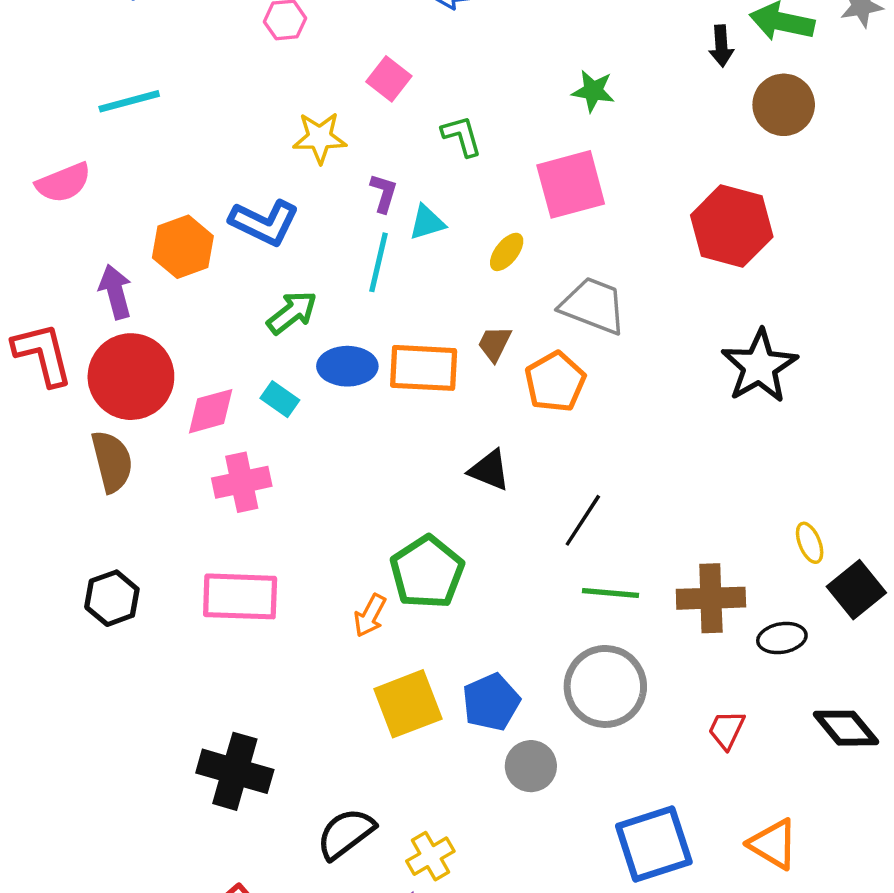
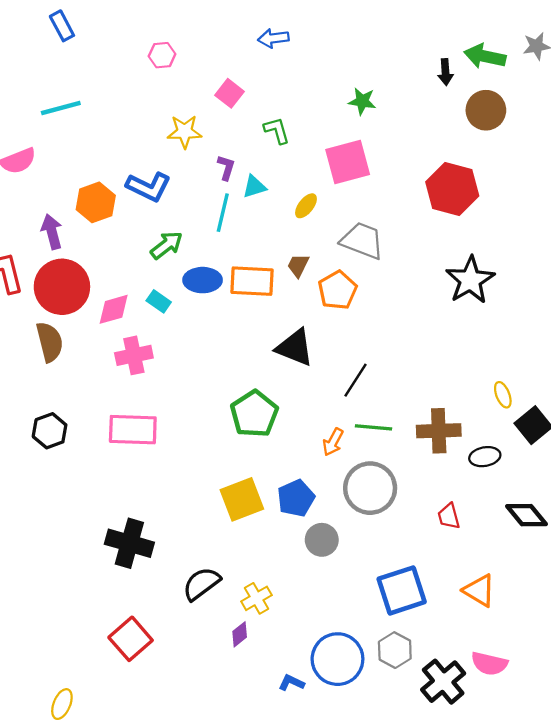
black triangle: (489, 470) -> (295, 348), size x1.4
orange arrow: (370, 615) -> (333, 442), moved
red trapezoid: (727, 730) -> (449, 516), turned -40

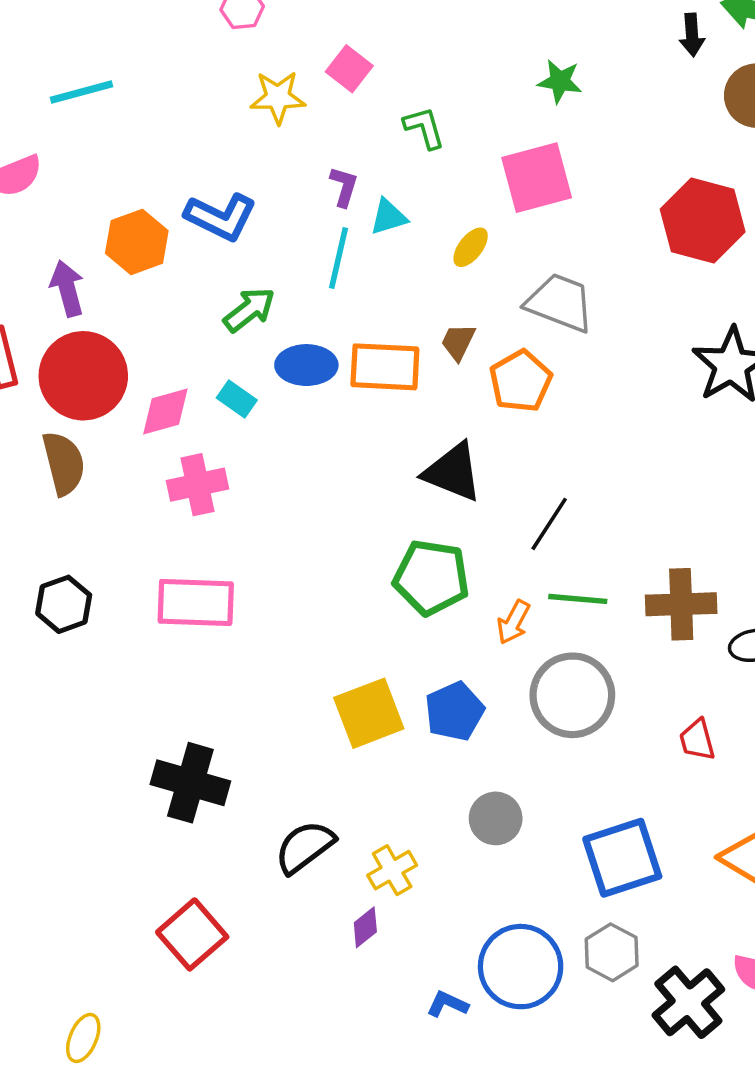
yellow star: (185, 132) -> (278, 97), moved
green pentagon: (254, 414) -> (431, 577), moved, turned -30
gray circle: (322, 540) -> (496, 818), moved

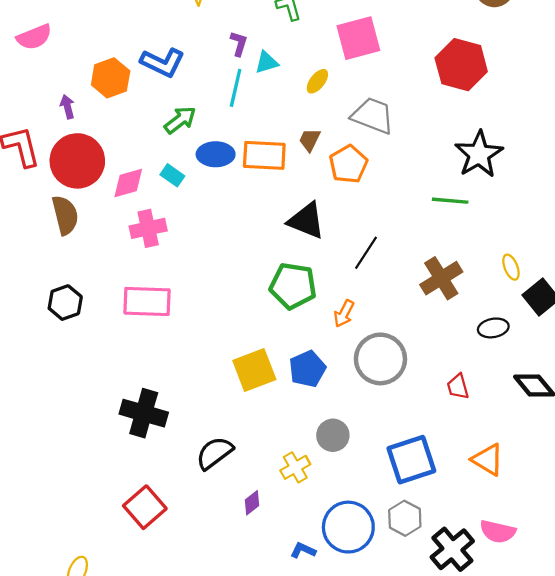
purple arrow: (67, 288) -> (67, 107), size x0.7
green line: (578, 599) -> (450, 201), moved
brown cross: (681, 604) -> (441, 278), moved, turned -30
yellow cross: (392, 870) -> (295, 467), moved

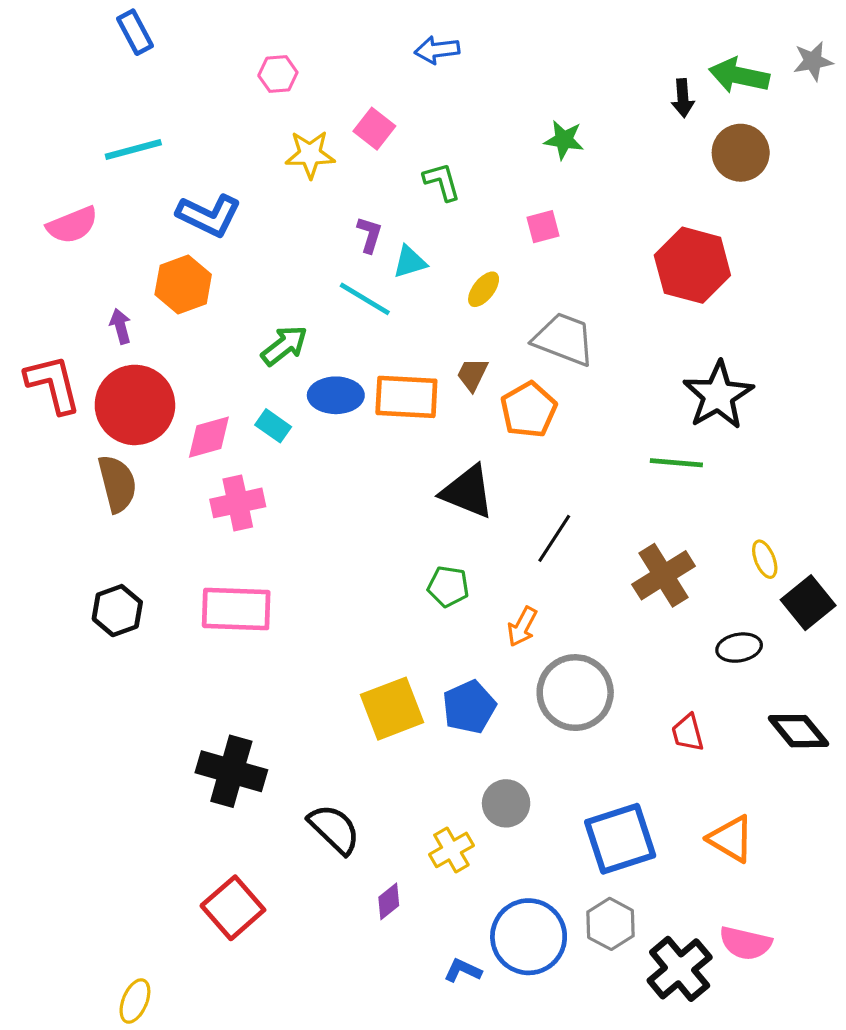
pink square: (358, 38) -> (543, 227), size x0.5
blue L-shape: (163, 62) -> (209, 215), moved
cyan line: (236, 88) -> (365, 299), turned -72
green pentagon: (293, 286) -> (448, 586), size x0.6
black semicircle: (214, 453) -> (334, 829), turned 81

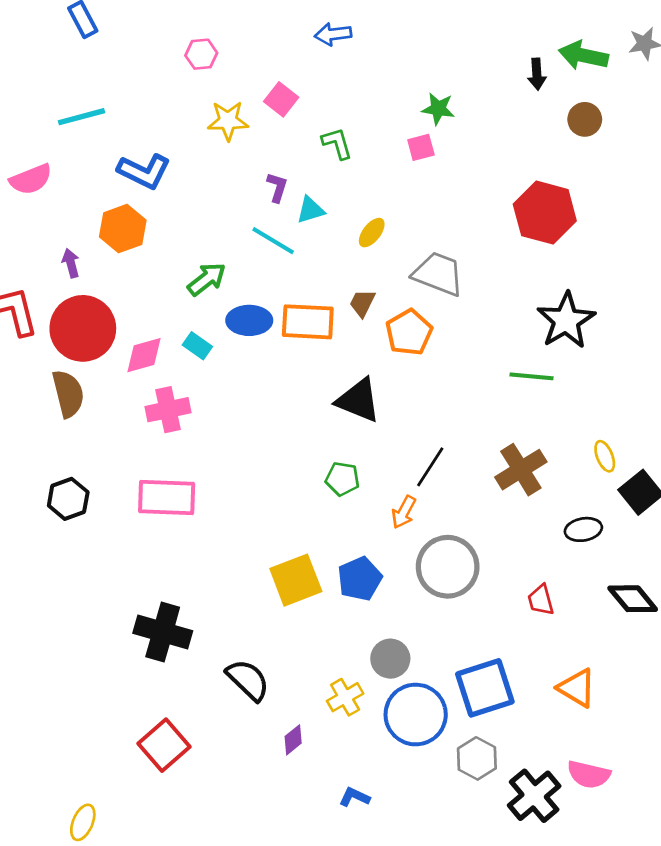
brown circle: (741, 153) -> (585, 119), size x0.7
pink square: (543, 227) -> (421, 147), moved
black line: (554, 538) -> (430, 467), moved
blue circle: (529, 937) -> (416, 715), moved

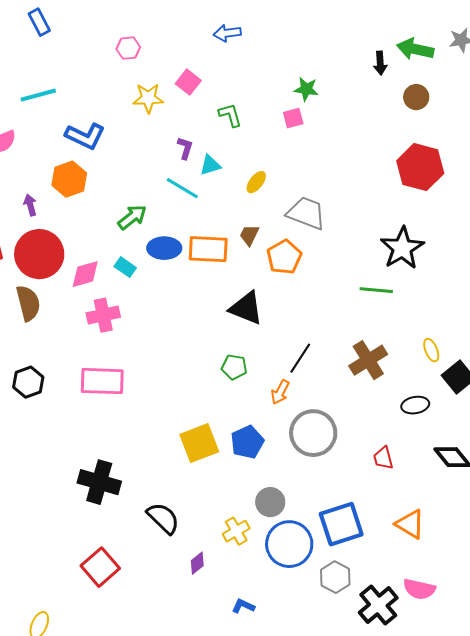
red hexagon: (545, 213) -> (420, 167), moved

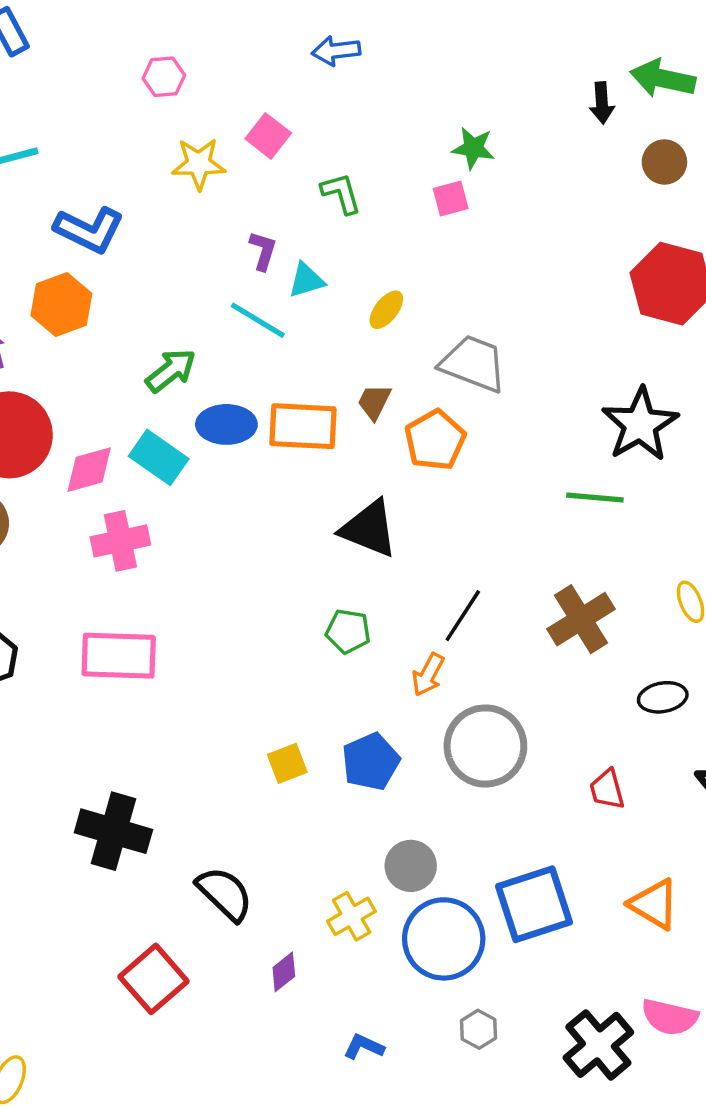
cyan rectangle: (125, 267) -> (159, 457), size x1.5
yellow square: (199, 443) -> (287, 763), size x0.6
red square: (100, 567) -> (153, 979), moved
gray hexagon: (335, 577) -> (478, 1029), moved, size x0.7

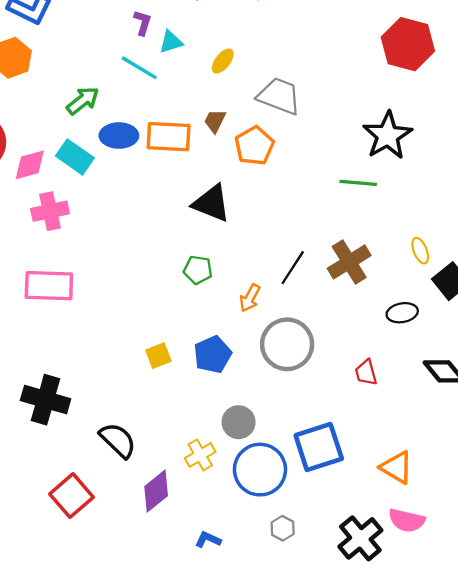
black line: (463, 616) -> (293, 268), moved
orange triangle: (654, 904) -> (397, 467), moved
purple diamond: (284, 972) -> (156, 491), size x1.6

